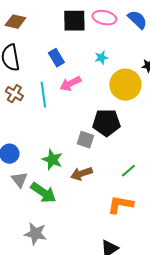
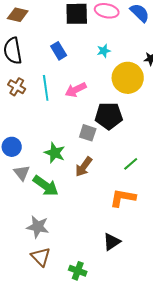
pink arrow: (70, 84) -> (76, 90), moved
brown arrow: (81, 174) -> (84, 167), turned -35

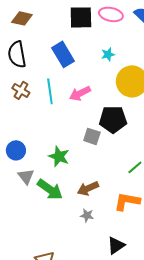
blue rectangle: (59, 51) -> (63, 54), size x1.4
brown arrow: (84, 167) -> (88, 188), moved, turned 30
gray star: (38, 227) -> (87, 215), moved, size x0.6

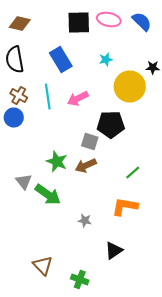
blue circle: (16, 150) -> (14, 118), moved
brown arrow: (88, 188) -> (86, 166), moved

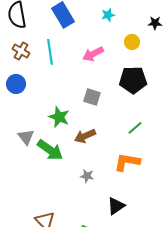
yellow circle: (130, 86) -> (132, 42), size x0.5
pink arrow: (78, 98) -> (93, 54), moved
blue circle: (14, 118) -> (16, 84), moved
black pentagon: (111, 124) -> (133, 80), moved
brown arrow: (86, 166) -> (85, 136), moved

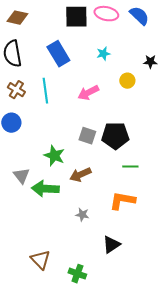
black pentagon: (133, 80) -> (115, 136), moved
green line: (135, 128) -> (130, 167), turned 42
green arrow: (50, 150) -> (45, 189), turned 148

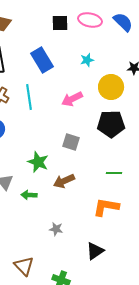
black square: (76, 17) -> (60, 23), size x0.7
yellow circle: (127, 81) -> (111, 87), size x1.6
black pentagon: (115, 136) -> (111, 124), moved
green arrow: (45, 189) -> (29, 195), size x0.6
gray star: (82, 215) -> (56, 229), moved

